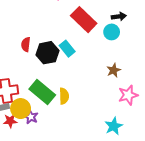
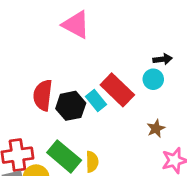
red rectangle: (84, 20) -> (117, 90), moved
red semicircle: (26, 44) -> (43, 95), size x1.6

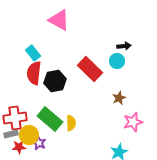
cyan rectangle: (96, 101) -> (33, 53), moved

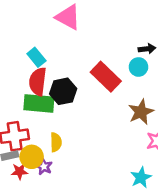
brown star: (119, 98) -> (141, 112), size x1.5
green rectangle: (50, 119) -> (39, 103), moved, turned -35
yellow semicircle: (71, 123) -> (56, 142), moved

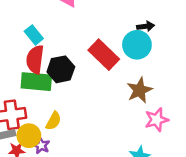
cyan circle: (138, 67) -> (137, 45), size x1.5
yellow semicircle: (56, 142) -> (53, 121), turned 30

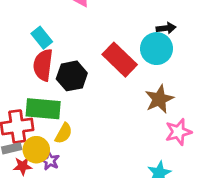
green rectangle: (36, 82) -> (43, 109), moved

